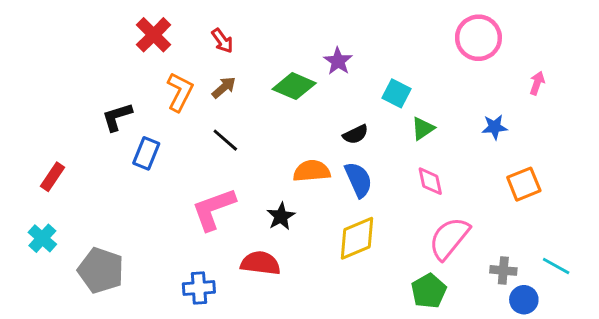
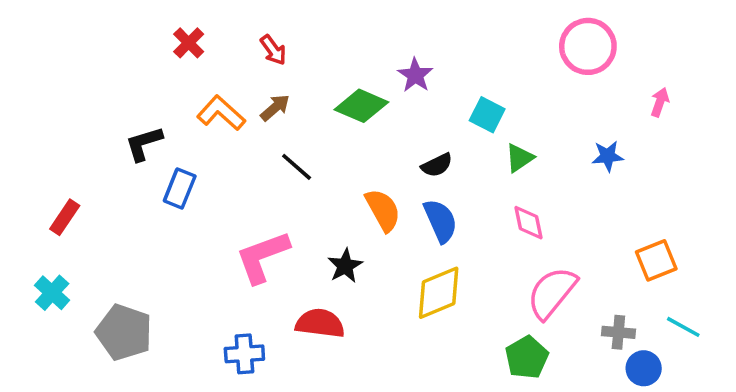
red cross: (154, 35) -> (189, 43), size x0.7
orange L-shape: (180, 92) -> (221, 113), turned -75
black line: (225, 140) -> (297, 167), moved
orange semicircle: (312, 171) -> (383, 210), turned 66
orange square: (524, 184) -> (656, 260), moved

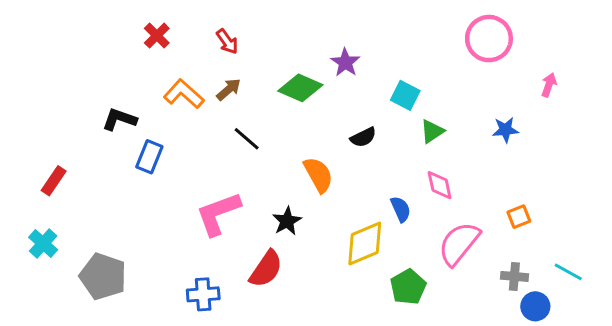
black L-shape: (144, 144) -> (119, 119), turned 36
blue semicircle: (440, 221) -> (401, 209), moved, size x0.7
orange square: (656, 260) -> (519, 217), moved, size x0.7
red semicircle: (320, 323) -> (266, 269), turned 117
green pentagon: (527, 357) -> (408, 287), moved

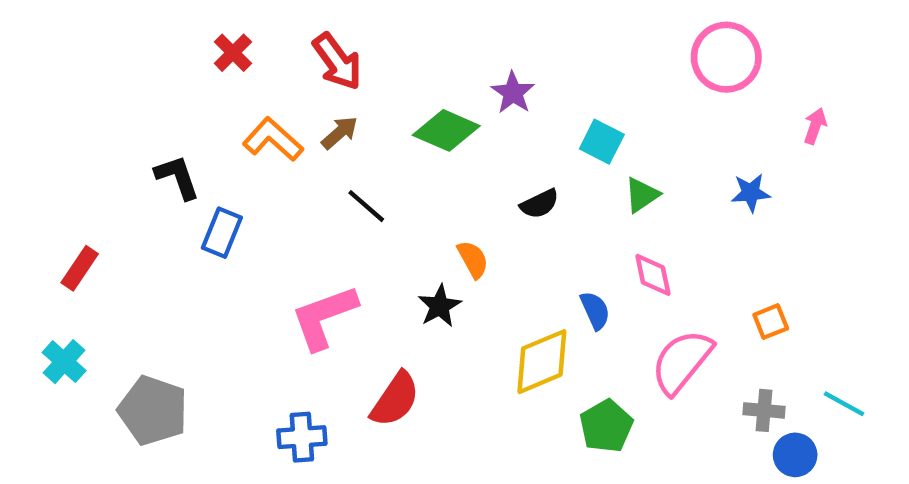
red arrow: (227, 42) -> (337, 62), size x1.5
black L-shape: (119, 119) -> (177, 177), turned 52
orange semicircle: (318, 175) -> (473, 259), size x0.7
black star: (287, 221) -> (440, 306), moved

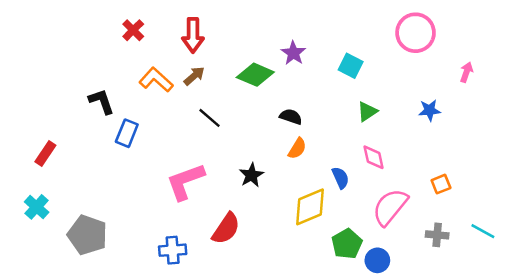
red arrow: (337, 62) -> (193, 35), turned 36
cyan square: (602, 142) -> (351, 66), moved
black semicircle: (540, 204) -> (291, 117), moved, turned -135
orange semicircle: (473, 259) -> (297, 148), moved, turned 60
blue circle: (795, 455) -> (377, 260), moved

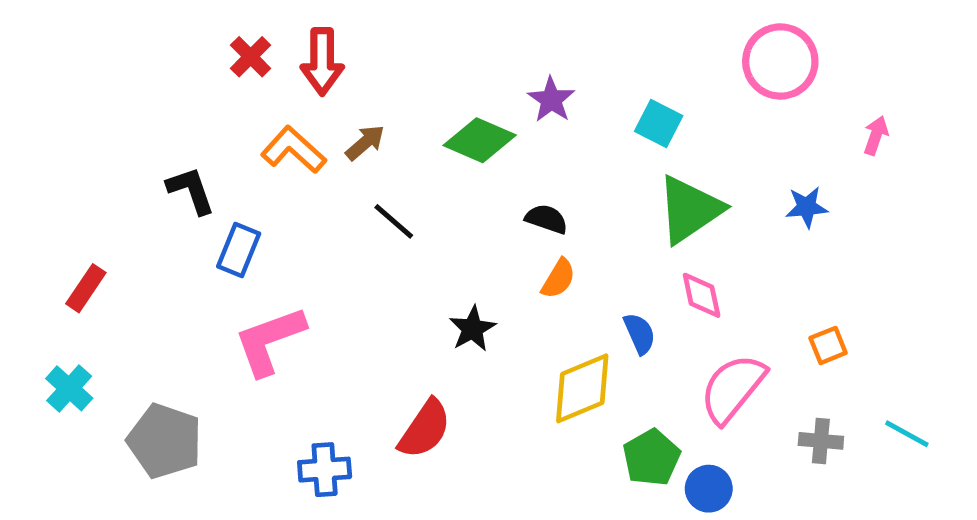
red arrow: (193, 35) -> (322, 61), moved
green triangle: (367, 112) -> (690, 209), size x1.8
pink L-shape: (185, 181) -> (270, 341), moved

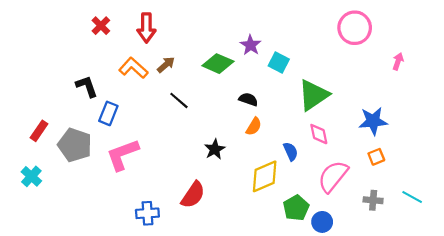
red cross: (251, 57) -> (101, 26), moved
cyan square: (659, 124) -> (279, 62), moved
blue star: (807, 207) -> (373, 121), moved, size x1.5
gray pentagon: (165, 441) -> (75, 145), moved

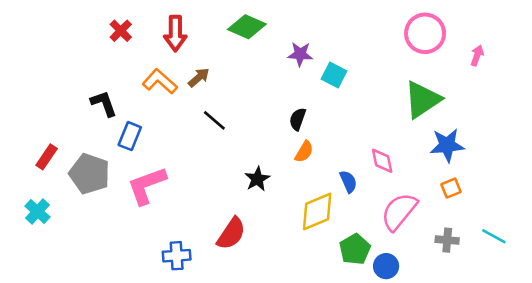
purple star: (251, 45) -> (300, 54), turned -30
pink arrow: (398, 61) -> (477, 55), moved
green diamond: (218, 64) -> (247, 27), moved
green triangle: (313, 95) -> (422, 100), moved
black semicircle: (248, 99) -> (298, 119), turned -90

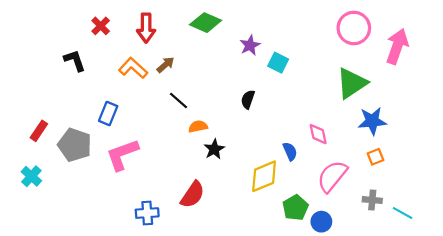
purple star: (300, 54) -> (250, 45), turned -30
pink arrow: (477, 55) -> (397, 46), size x2.0
black L-shape: (104, 104) -> (75, 60), moved
orange semicircle: (304, 152) -> (198, 126), moved, turned -132
cyan line: (494, 236) -> (403, 213), moved

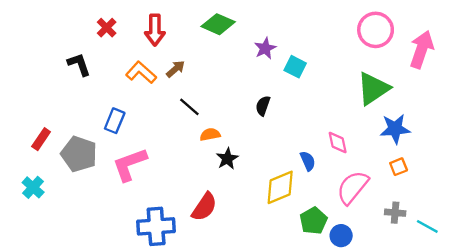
blue cross: (147, 213) -> (156, 226), size x1.5

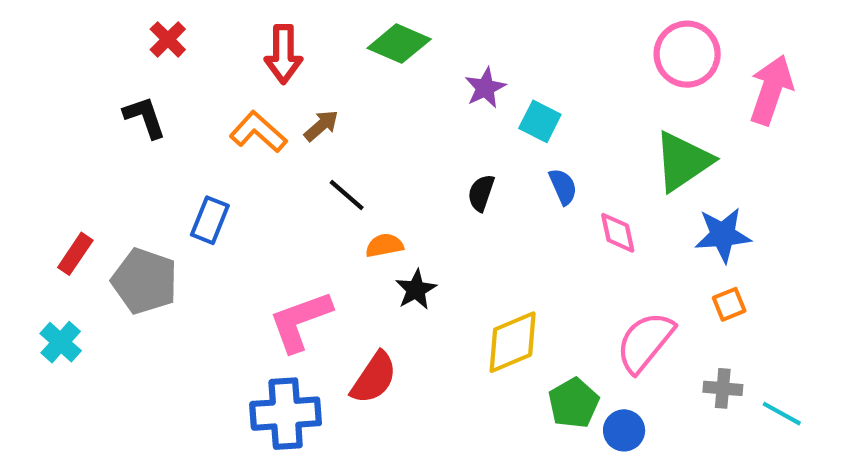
red cross: (107, 28) -> (168, 39), moved
pink diamond: (338, 143) -> (618, 233), moved
blue semicircle: (308, 161) -> (563, 187), moved
pink L-shape: (130, 164) -> (300, 321), moved

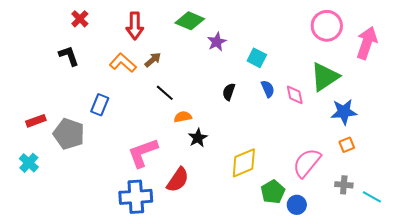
purple star: (485, 88) -> (217, 42), moved
pink diamond: (618, 233) -> (295, 95), moved
red rectangle: (75, 254) -> (36, 121), turned 36

